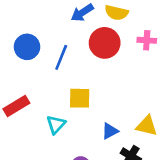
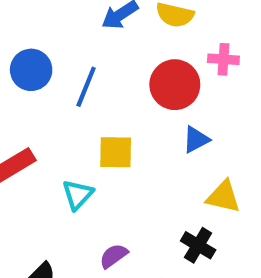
red circle: (105, 43) -> (175, 85), moved
blue triangle: (110, 131) -> (196, 140), moved

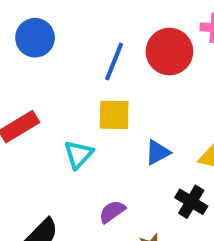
blue line: (86, 87) -> (114, 61), moved
blue triangle: (196, 140) -> (158, 152), moved

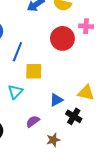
blue line: (114, 61) -> (17, 52), moved
blue triangle: (158, 152) -> (56, 100), moved

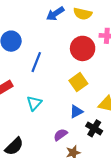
yellow square: (34, 71) -> (78, 82), moved, turned -36
purple semicircle: (33, 121) -> (60, 135), moved

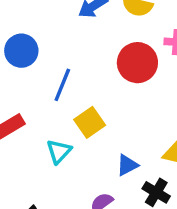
yellow square: (78, 82) -> (90, 122), moved

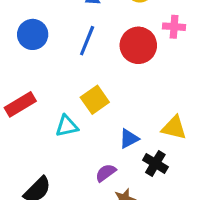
blue line: (62, 85) -> (87, 41), moved
cyan triangle: (59, 151) -> (67, 126), turned 35

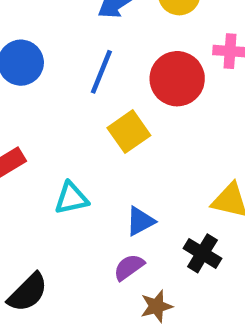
yellow square: (95, 100) -> (129, 132), moved
blue triangle: (129, 139) -> (140, 221), moved

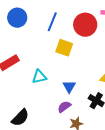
yellow square: (129, 132) -> (64, 48), turned -36
blue triangle: (140, 221) -> (69, 87), turned -32

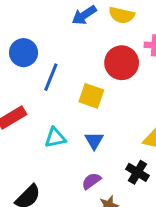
blue line: (52, 22) -> (51, 77), moved
blue triangle: (69, 87) -> (94, 141), moved

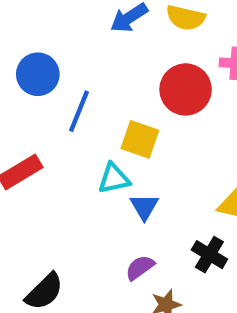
cyan triangle: (55, 138) -> (114, 179), moved

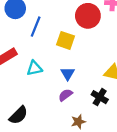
cyan triangle: (114, 179) -> (34, 68), moved
purple semicircle: (140, 268) -> (65, 95), moved

